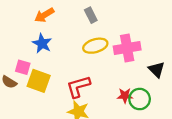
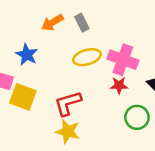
orange arrow: (44, 15) -> (52, 23), moved
pink cross: (127, 48) -> (123, 60), turned 30
red star: (125, 96) -> (119, 85), moved

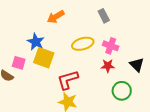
gray rectangle: (82, 23) -> (104, 16), moved
pink cross: (123, 60) -> (111, 46), size x0.7
yellow square: (23, 97) -> (44, 58), moved

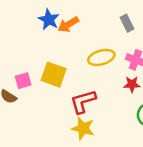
blue star: (36, 42) -> (49, 20), moved
pink square: (19, 63) -> (23, 81), turned -32

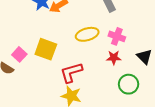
pink square: (23, 81) -> (19, 54), turned -32

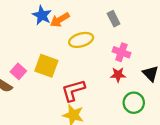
yellow ellipse: (87, 34) -> (81, 40), moved

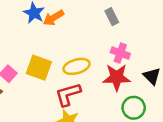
yellow ellipse: (81, 40) -> (77, 66), moved
red star: (118, 75) -> (117, 77), size x1.6

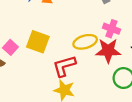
yellow ellipse: (77, 66) -> (85, 42), moved

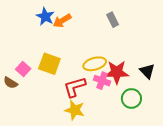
pink cross: (111, 29) -> (102, 81), moved

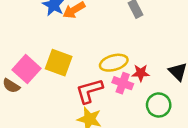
pink square: (23, 69) -> (27, 69), size x1.5
red star: (117, 72) -> (141, 73), size x0.6

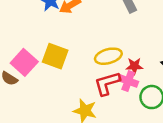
pink cross: (123, 83) -> (128, 81), moved
red L-shape: (89, 91) -> (107, 83), moved

